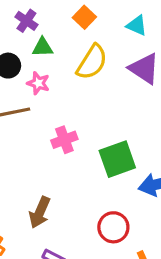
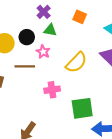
orange square: (84, 17) -> (80, 17), turned -32
yellow semicircle: (92, 62) -> (76, 62), moved

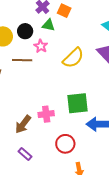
orange square: (80, 17) -> (64, 11), moved
pink cross: (52, 90) -> (46, 114), moved

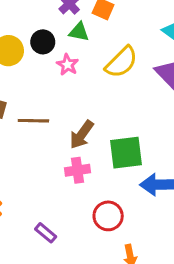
yellow semicircle: (73, 58) -> (121, 62), moved
brown line: (22, 60) -> (33, 121), moved
brown arrow: (23, 124) -> (82, 135), moved

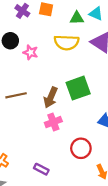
green triangle: (79, 32) -> (77, 18), moved
yellow semicircle: (121, 62) -> (67, 42), turned 60
green square: (126, 153) -> (78, 88), moved

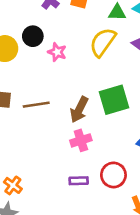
yellow semicircle: (67, 42) -> (103, 42), turned 120
purple rectangle: (41, 169) -> (79, 181), moved, turned -32

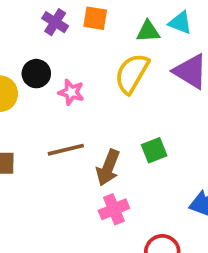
green square: (114, 100) -> (154, 150), size x0.6
brown line: (36, 105) -> (66, 150), moved

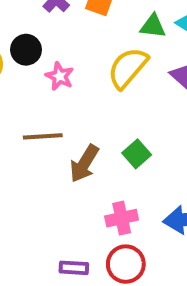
green square: (154, 150) -> (137, 154), turned -30
pink cross: (114, 209) -> (122, 218), moved

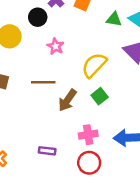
black circle: (26, 50) -> (38, 17), moved
yellow semicircle: (128, 68) -> (94, 65), moved
purple rectangle: (74, 268) -> (47, 151), moved

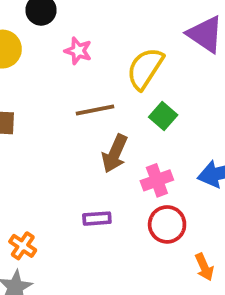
brown line: (43, 82) -> (95, 110), moved
brown arrow: (67, 100) -> (115, 154), moved

